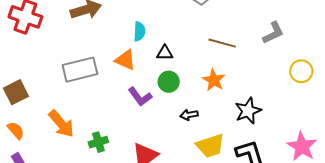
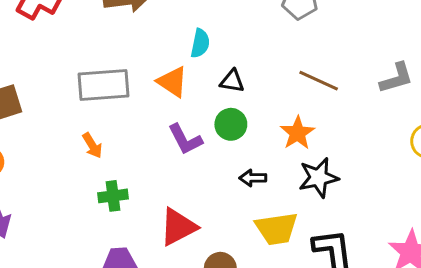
black star: (248, 111) -> (319, 178), moved
orange arrow: (61, 124) -> (92, 145), moved, size x0.6

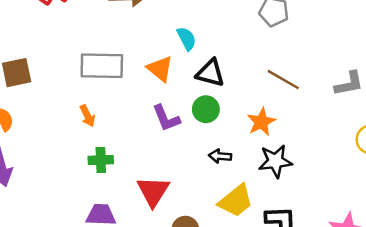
cyan semicircle: (200, 43) -> (187, 39), turned -45
black triangle: (232, 81) -> (210, 73), size x1.4
red triangle: (178, 227) -> (153, 191), turned -36
yellow trapezoid: (277, 229) -> (236, 201), turned -36

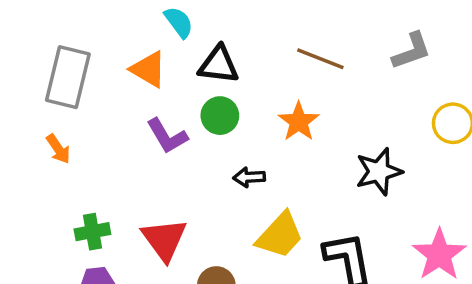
gray rectangle: (102, 66) -> (68, 77), turned -69
green cross: (101, 160) -> (92, 232), moved
black star: (275, 161) -> (379, 172), moved

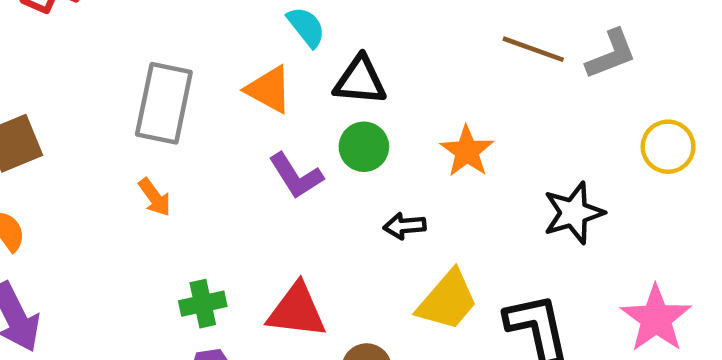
brown line: (320, 59) -> (533, 49), moved
red triangle: (164, 239) -> (297, 311), turned -45

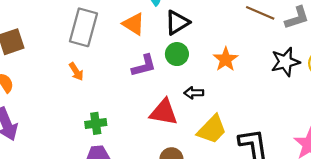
black triangle: (360, 81) -> (177, 23), turned -40
purple L-shape: (296, 176) -> (144, 66), turned -76
black star: (573, 213) -> (285, 62), moved
red triangle: (297, 311) -> (164, 112), moved

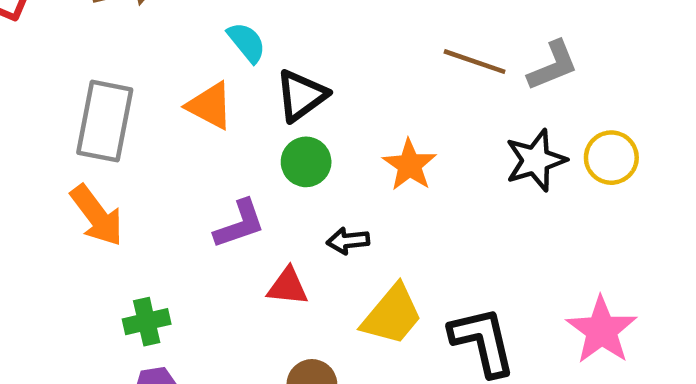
purple L-shape: (144, 66) -> (239, 224), moved
orange arrow: (76, 72) -> (97, 215), size x1.6
red triangle: (164, 112) -> (288, 287), size x0.7

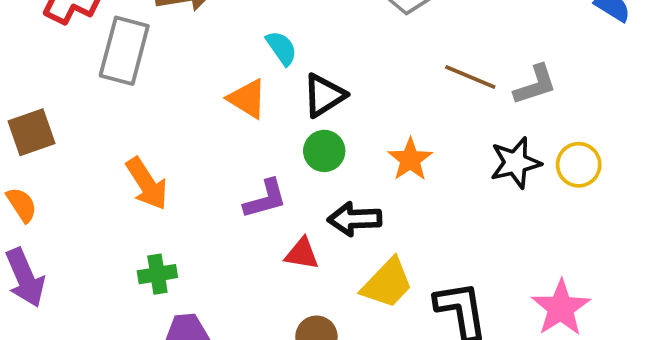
gray rectangle: (105, 121) -> (124, 51), moved
black arrow: (348, 241) -> (355, 219), size x1.5
green cross: (147, 322) -> (157, 274), moved

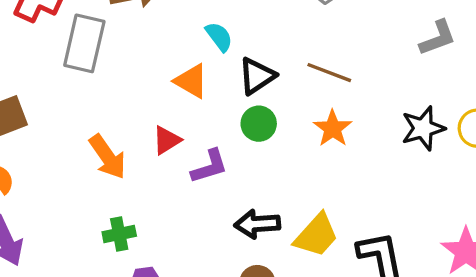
brown line: (470, 77) -> (329, 73), moved
gray L-shape: (535, 85) -> (438, 38), moved
black arrow: (355, 219) -> (257, 224), moved
red triangle: (302, 254) -> (167, 140), moved, turned -40

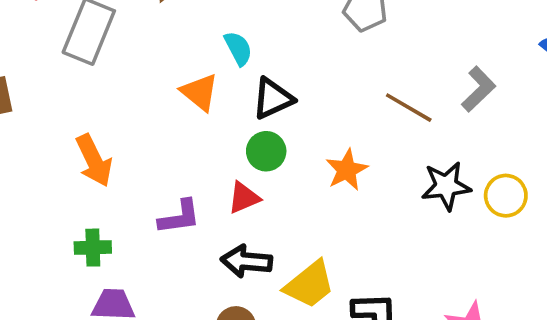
gray L-shape: (438, 38) -> (479, 89), turned -33
brown line: (329, 73) -> (409, 108), moved
red triangle: (167, 140) -> (244, 198), moved
purple L-shape: (209, 166) -> (179, 217), moved

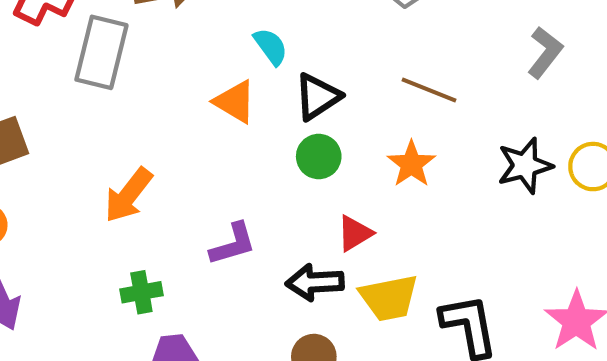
brown line: (409, 108) -> (429, 90), moved
orange arrow: (94, 160) -> (128, 195), turned 72
red triangle: (244, 198) -> (355, 233), moved
yellow trapezoid: (310, 284) -> (389, 298), turned 36

